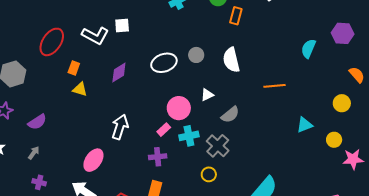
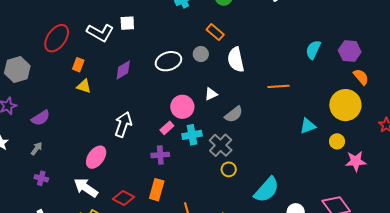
orange rectangle: (236, 16) -> (215, 32), moved, turned -66
purple hexagon: (343, 33) -> (350, 51), moved
yellow circle: (342, 103) -> (345, 105), size x1.8
yellow circle: (209, 174) -> (229, 169), moved

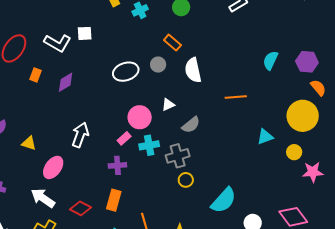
purple diamond: (123, 70) -> (66, 82), moved
yellow triangle: (84, 86) -> (29, 143), moved
gray cross: (221, 145) -> (178, 156), turned 30

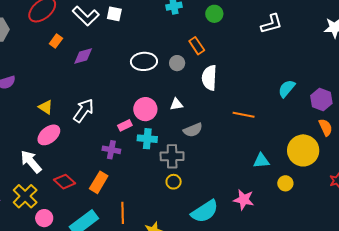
yellow triangle: (29, 143) -> (46, 107), moved
pink star: (313, 172) -> (244, 200), moved

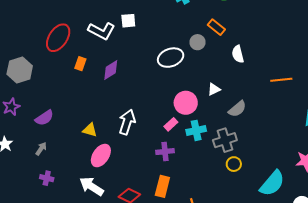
gray circle: (177, 63) -> (197, 42), moved
white semicircle: (209, 78) -> (238, 54), size x0.7

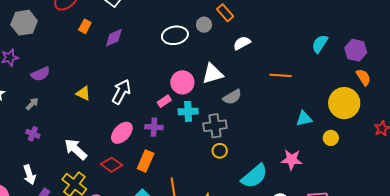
white semicircle: (238, 54) -> (242, 43), turned 66
white triangle: (214, 89) -> (213, 74), size x1.6
pink ellipse: (101, 156) -> (122, 133), moved

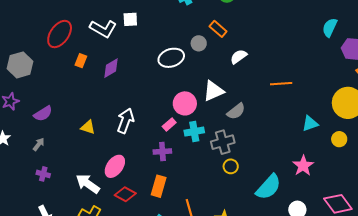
cyan semicircle: (320, 44) -> (330, 27), moved
pink ellipse: (122, 133) -> (115, 166), moved
pink star: (292, 160) -> (303, 166), turned -30

